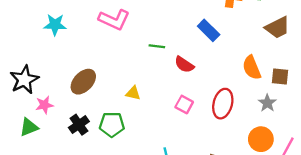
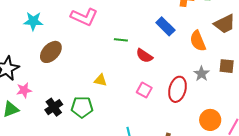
orange semicircle: (252, 68) -> (198, 41), moved
brown ellipse: (83, 82) -> (51, 52), moved
gray star: (267, 103) -> (202, 74), moved

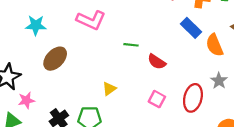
blue rectangle: (165, 26) -> (191, 28), moved
yellow triangle: (100, 80) -> (109, 89), turned -48

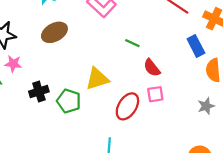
yellow triangle: (109, 89) -> (97, 79), size x1.6
red ellipse: (193, 98) -> (127, 106), moved
pink square: (157, 99) -> (155, 94), moved, turned 35

